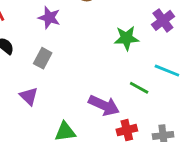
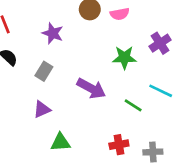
purple triangle: (29, 96) -> (42, 109), moved, turned 48
purple arrow: (104, 105) -> (91, 88), moved

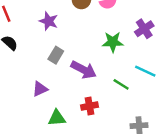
gray rectangle: (44, 71) -> (56, 55), moved
red cross: (119, 145) -> (89, 106), moved

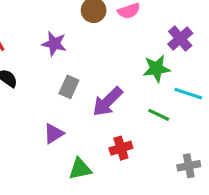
green star: (113, 42) -> (157, 69), moved
purple arrow: (84, 70) -> (107, 102), turned 115

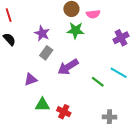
purple star: (54, 44) -> (42, 33), moved
green star: (157, 69) -> (75, 30), moved
red cross: (121, 148) -> (64, 112), moved, turned 32

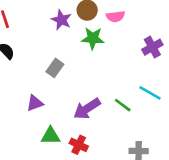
purple star: (42, 33) -> (61, 20), moved
purple arrow: (68, 67) -> (87, 109), moved

